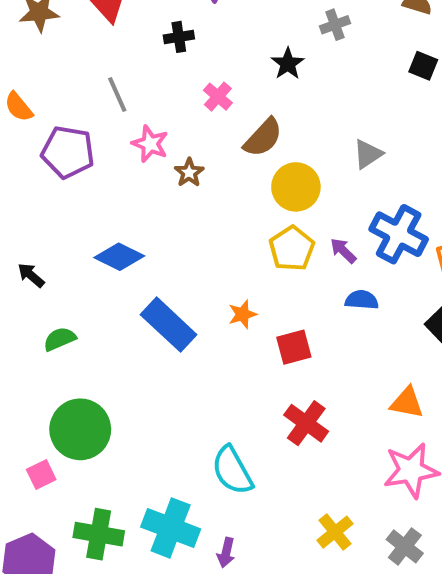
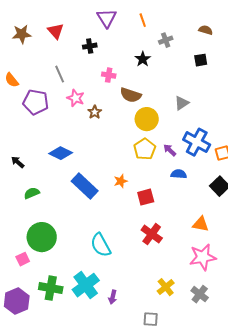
black square: (423, 66) -> (201, 60), moved, turned -32
pink cross: (218, 97) -> (109, 75), turned -32
brown semicircle: (263, 138) -> (131, 95), turned 65
cyan semicircle: (232, 470) -> (101, 245), moved
cyan cross: (171, 528) -> (86, 285), turned 32

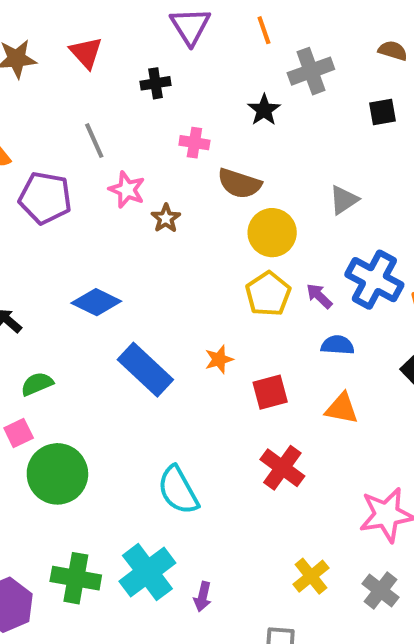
gray cross: (166, 40) -> (311, 71), size x1.5
orange triangle: (201, 224) -> (342, 408), moved
pink square: (23, 259) -> (19, 433), moved

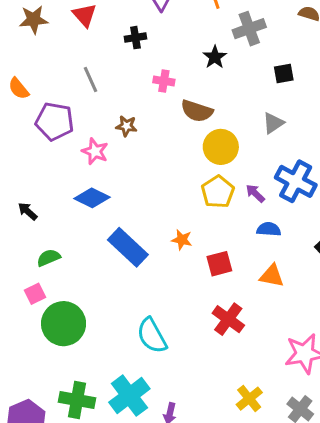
black square: (383, 112) -> (284, 74), moved
pink star: (127, 190) -> (95, 151), moved
brown star: (166, 218) -> (126, 126), moved, turned -30
orange star: (219, 359) -> (182, 240), turned 30

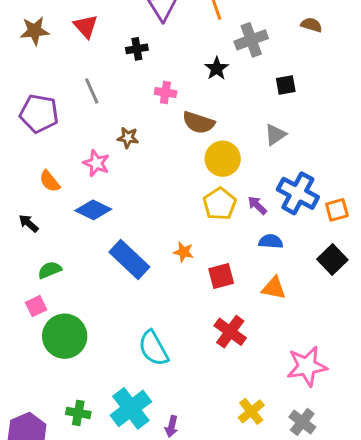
orange semicircle: (19, 88) -> (50, 181), moved
purple pentagon: (55, 121) -> (39, 114), moved
green cross: (77, 400) -> (78, 413), size x0.7

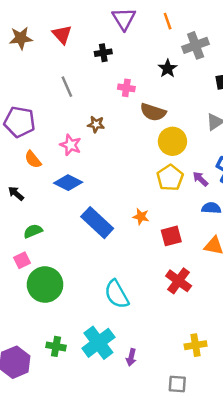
purple pentagon: (39, 114) -> (20, 122), moved
yellow cross: (251, 411) -> (196, 345), turned 30

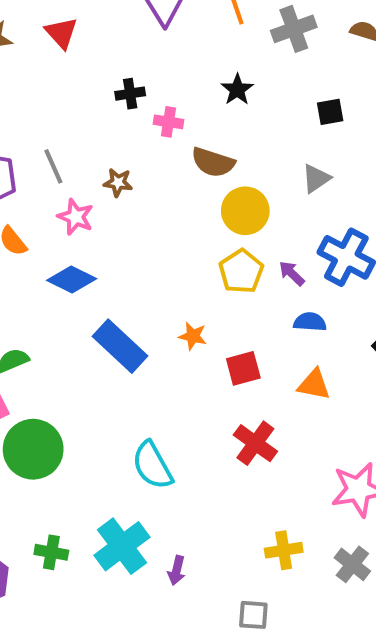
gray cross: (196, 45) -> (294, 29), moved
black cross: (103, 53) -> (130, 94), moved
gray line: (67, 87) -> (53, 166), moved

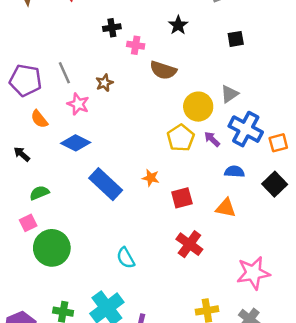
gray triangle: (316, 178) -> (229, 94), moved
brown star: (118, 182) -> (104, 83), turned -30
yellow circle: (245, 211) -> (198, 107), moved
blue semicircle: (310, 322) -> (234, 172), moved
cyan semicircle: (152, 465) -> (126, 258), size x0.7

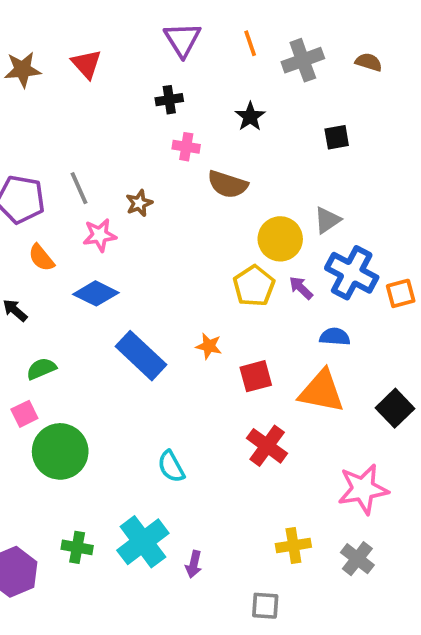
black cross: (112, 28) -> (169, 100), moved
pink star: (78, 104) -> (100, 235), turned -30
black square: (275, 184) -> (395, 408), moved
orange triangle: (226, 208) -> (322, 391), size x1.5

